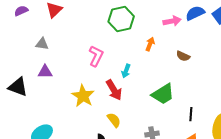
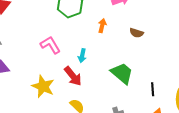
pink L-shape: (96, 56) -> (50, 45), turned -50
green trapezoid: (163, 94) -> (122, 73), turned -100

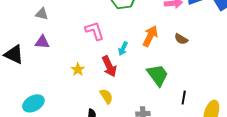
orange arrow: (102, 26) -> (150, 36), moved, size x1.5
yellow star: (43, 86) -> (78, 69), size x0.6

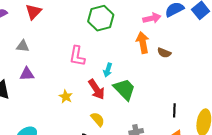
pink L-shape: (95, 31) -> (77, 56), turned -145
orange arrow: (150, 36) -> (143, 43), moved, turned -30
green trapezoid: (158, 75) -> (124, 89), moved

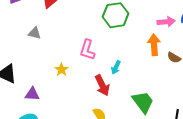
purple triangle: (27, 74) -> (32, 94), moved
green trapezoid: (124, 89) -> (143, 102), moved
yellow star: (66, 97) -> (61, 70), moved

